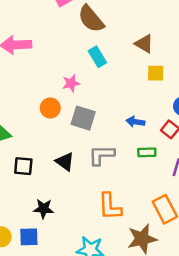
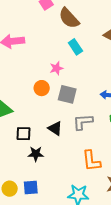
black star: (43, 209) -> (36, 154), moved

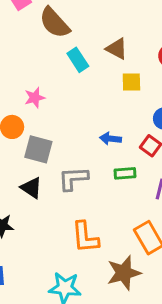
cyan rectangle: (75, 47) -> (78, 60), moved
gray square: (67, 94) -> (38, 149), moved

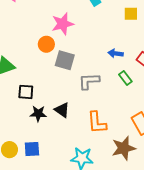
pink star: (35, 98) -> (63, 24), size x1.5
green rectangle: (125, 173) -> (125, 78), turned 56
black triangle: (31, 188) -> (62, 110), moved

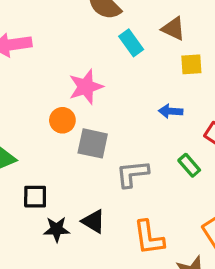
blue arrow: (116, 53) -> (171, 111), moved

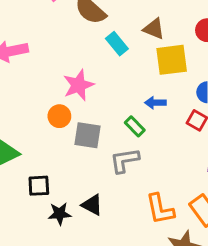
yellow square: (191, 64) -> (172, 60), size x1.6
green rectangle: (189, 165) -> (135, 126), moved
orange L-shape: (149, 238) -> (160, 209), moved

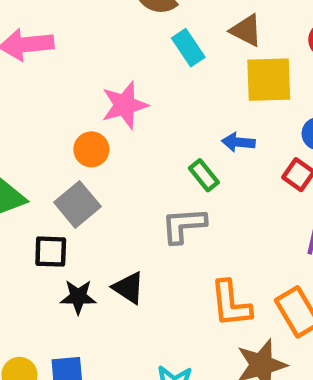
gray square: (87, 135) -> (77, 204), moved, turned 36

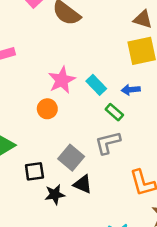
brown triangle: (246, 30) -> (143, 19), moved
cyan rectangle: (188, 48) -> (96, 85), moved
gray square: (77, 204) -> (71, 158), moved

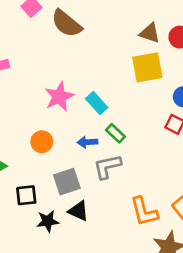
blue arrow: (131, 90) -> (87, 142), moved
orange circle: (47, 109) -> (42, 142), moved
gray square: (71, 158) -> (67, 182), turned 30

